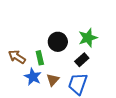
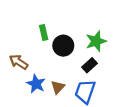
green rectangle: (40, 58) -> (44, 32), moved

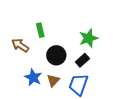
black circle: (63, 46) -> (56, 55), moved
brown arrow: (19, 62) -> (20, 45), moved

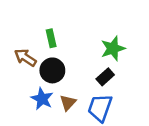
black circle: (56, 55) -> (52, 70), moved

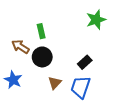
green star: (113, 49) -> (96, 20), moved
blue star: (42, 99) -> (13, 80), moved

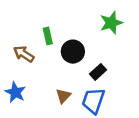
black circle: (42, 57) -> (73, 52), moved

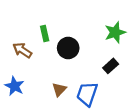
green star: (111, 23) -> (115, 32), moved
black rectangle: (98, 72) -> (111, 66), moved

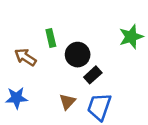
black rectangle: (111, 66) -> (93, 75), moved
blue star: (14, 86) -> (16, 98), turned -30

